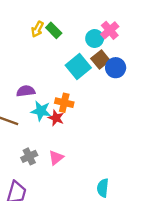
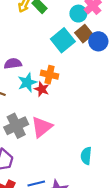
cyan star: (41, 111) -> (27, 82), turned -30
gray cross: (29, 156) -> (16, 126), size x1.5
pink triangle: (56, 158) -> (42, 127), size x1.5

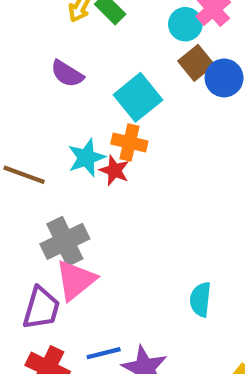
cyan square: (63, 40) -> (138, 97), moved
purple semicircle: (13, 64) -> (67, 74), moved, turned -140
pink triangle: (42, 127) -> (76, 280), moved

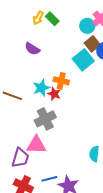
cyan square: (138, 97) -> (83, 60), moved
gray cross: (65, 241) -> (45, 119), moved
pink triangle: (76, 280) -> (36, 145), turned 40

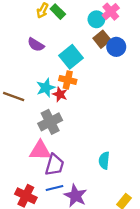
cyan square: (83, 60) -> (71, 57), moved
purple trapezoid: (20, 158) -> (55, 165), moved

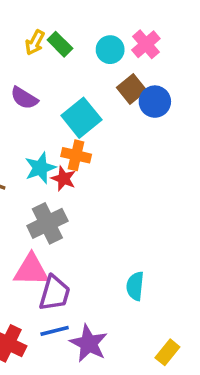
cyan circle: (96, 19) -> (110, 50), moved

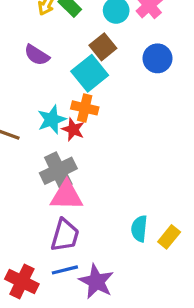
brown square: (132, 89) -> (103, 47), moved
pink triangle: (31, 270) -> (67, 196), moved
yellow rectangle: (167, 352) -> (169, 237), moved

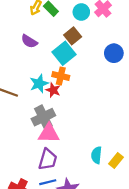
blue circle: (157, 58) -> (114, 53), moved

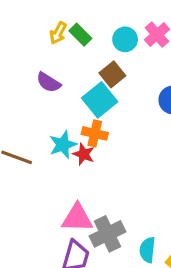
gray cross: (43, 117) -> (108, 234), moved

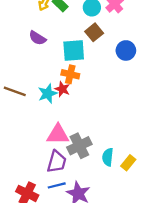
brown square: (112, 74) -> (94, 32), moved
cyan square: (100, 100) -> (74, 50), turned 35
cyan star: (63, 145) -> (48, 94), moved

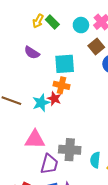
brown square: (94, 32) -> (96, 46), moved
pink triangle: (58, 134) -> (35, 140), moved
gray cross: (79, 146) -> (70, 150), turned 30

